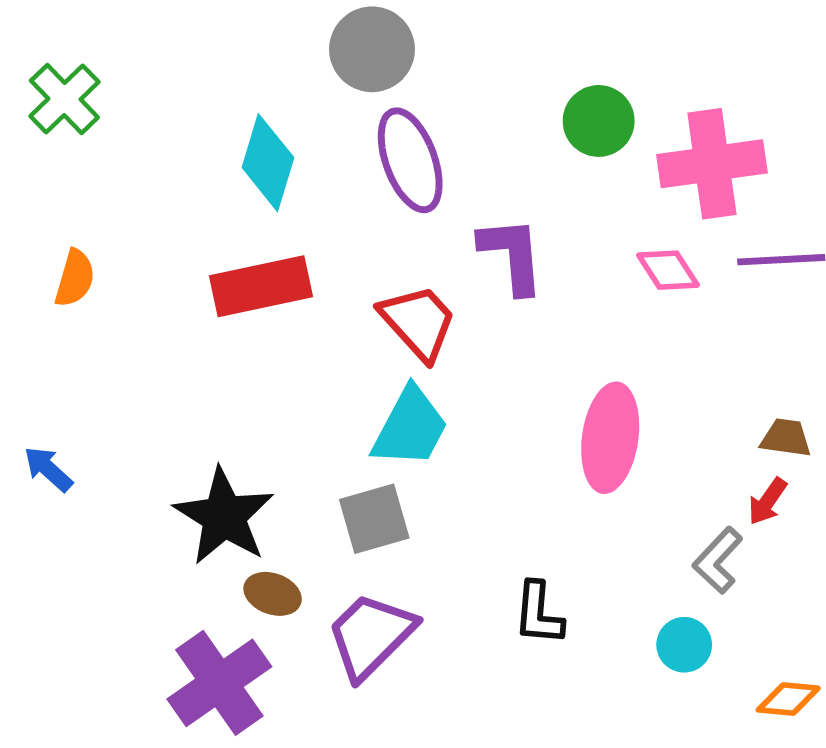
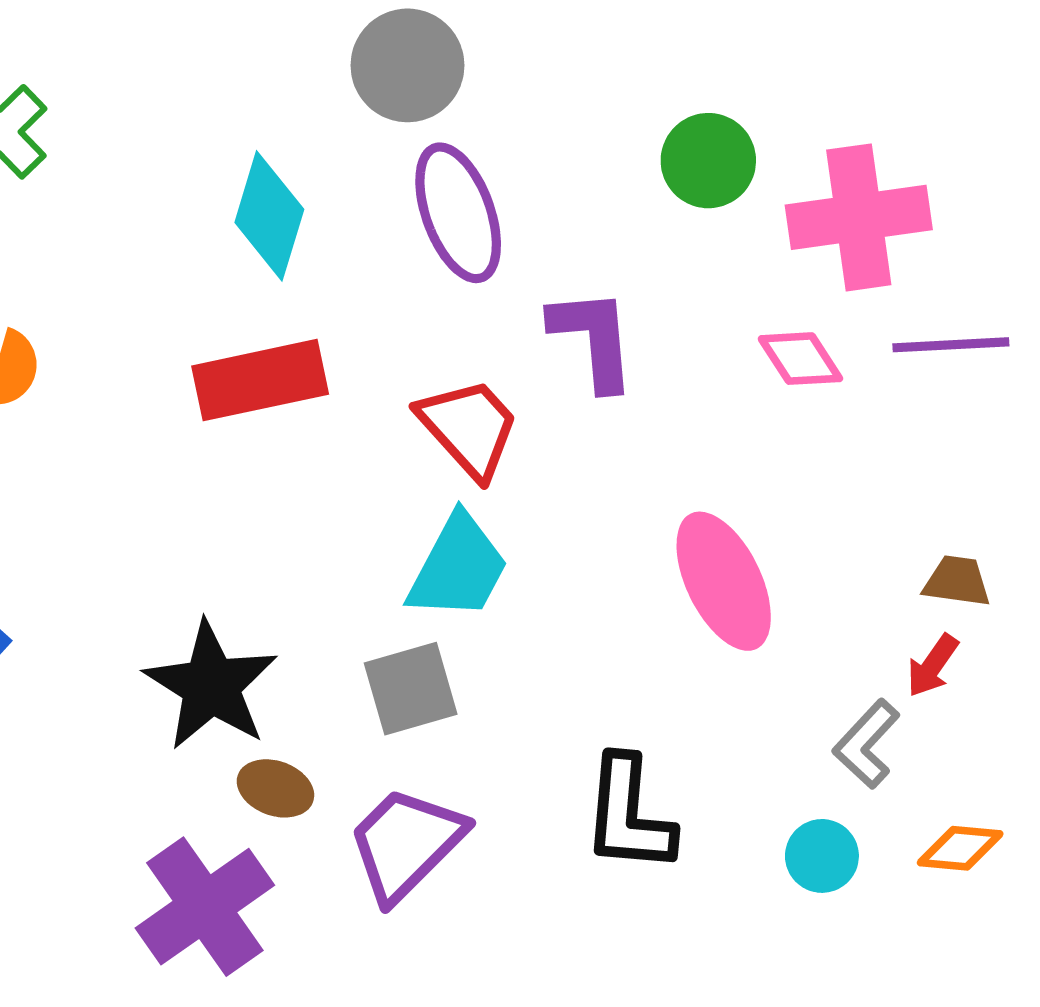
pink ellipse: (610, 438) -> (724, 581), turned -34
black L-shape: (538, 614) -> (629, 815), size x1.4
orange diamond: (788, 699) -> (960, 848), moved

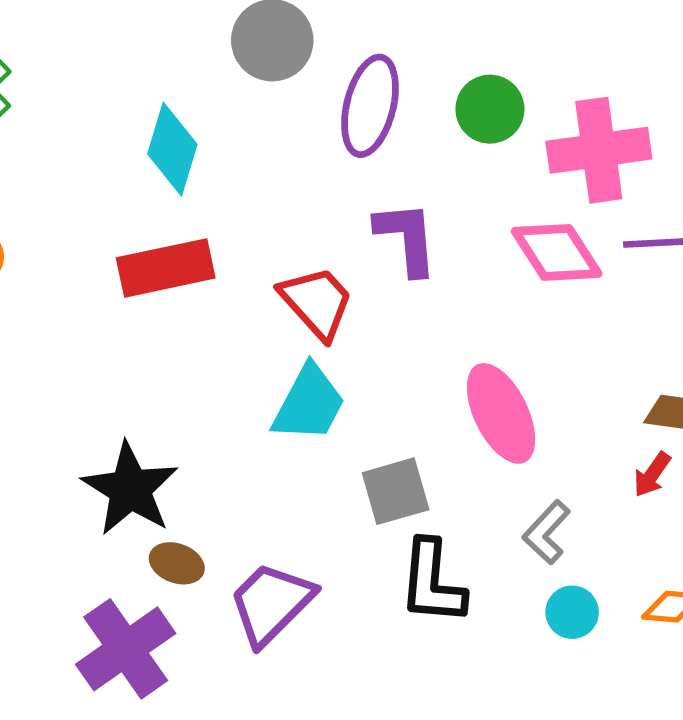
purple ellipse: (458, 213) -> (370, 106), moved, turned 34
pink diamond: (800, 359) -> (557, 252), size x1.5
gray square: (411, 689) -> (396, 491), moved
gray L-shape: (866, 744) -> (547, 532), moved

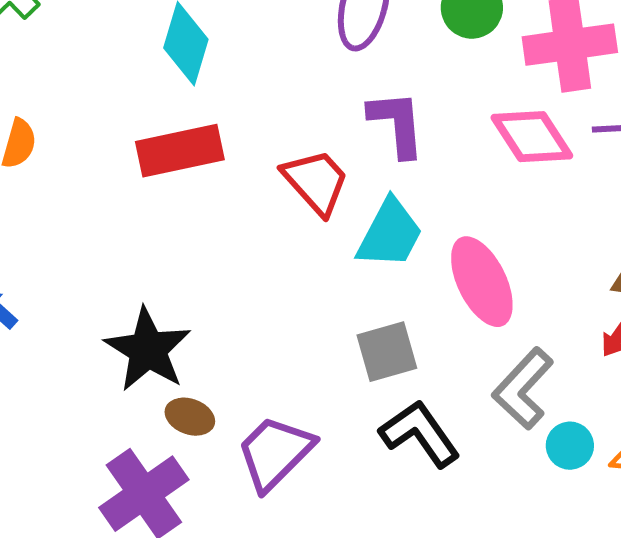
cyan trapezoid: (309, 403) -> (390, 234), moved
gray L-shape: (547, 532) -> (523, 389), size x1.4
black L-shape: (432, 582) -> (420, 434), turned 140
cyan circle: (572, 612) -> (570, 446), moved

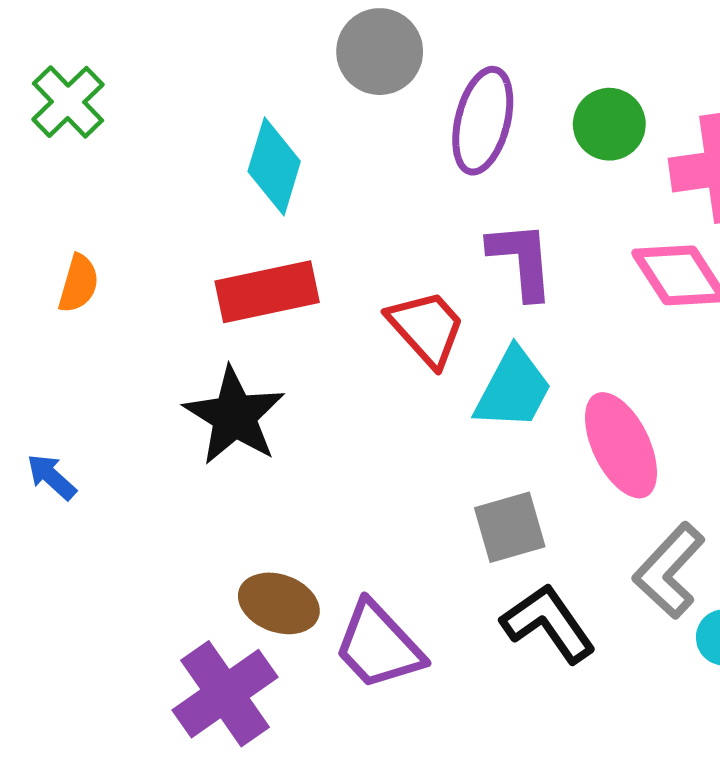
black star: (148, 350) -> (234, 416), moved
brown ellipse: (190, 417) -> (279, 603), size x1.4
purple trapezoid: (275, 453) -> (378, 646), turned -88

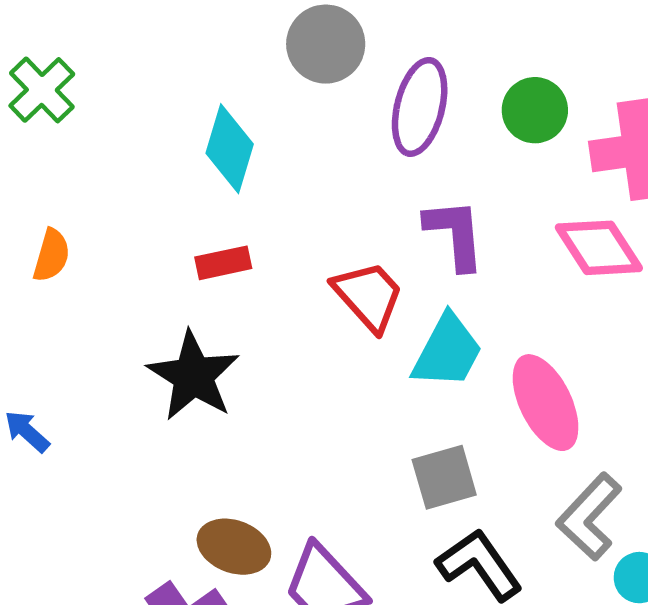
red rectangle: (267, 292) -> (223, 263), size x0.6

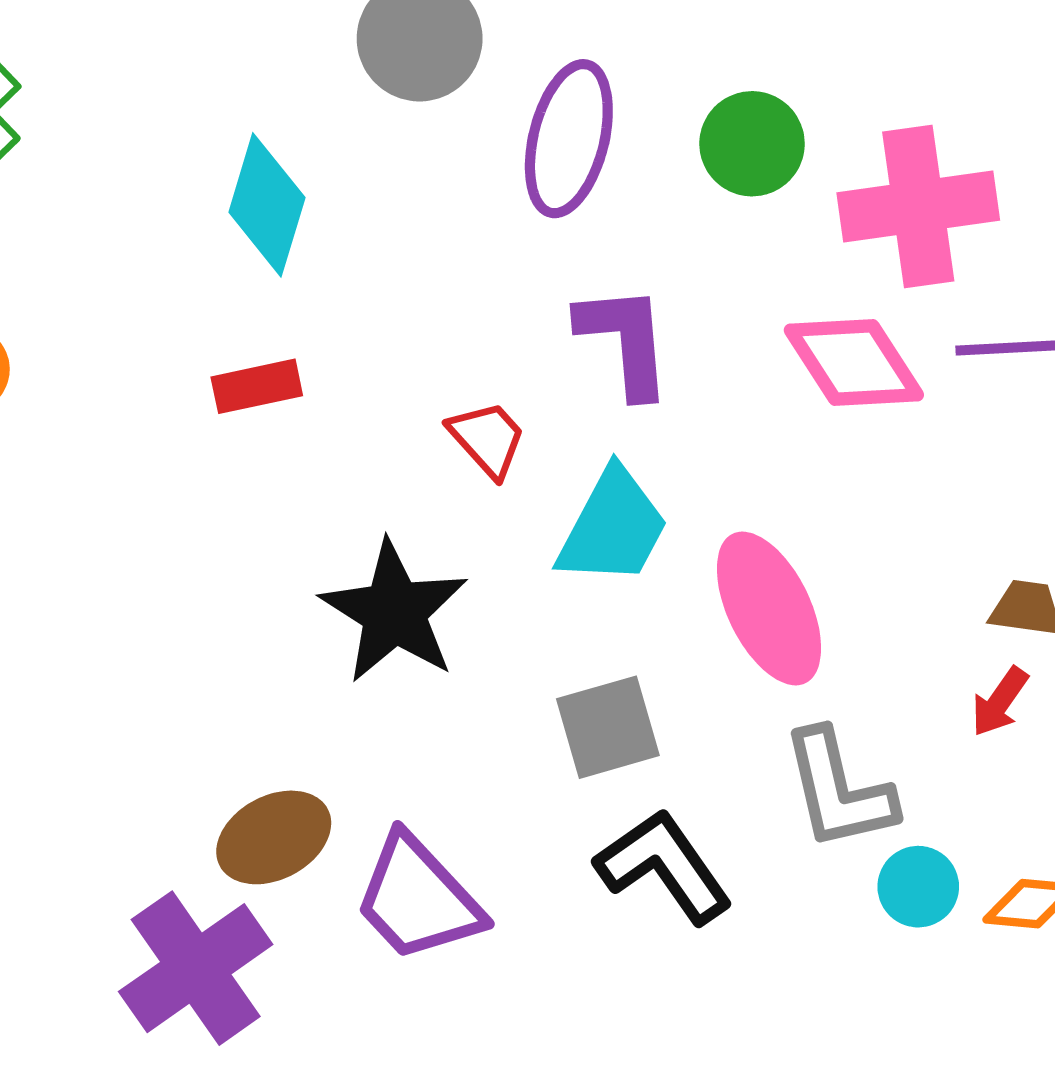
red trapezoid: (368, 296) -> (487, 439), size x0.7
black star: (193, 376) -> (394, 612), moved
gray L-shape: (589, 517) -> (839, 790), turned -56
brown ellipse: (234, 547) -> (274, 837), turned -48

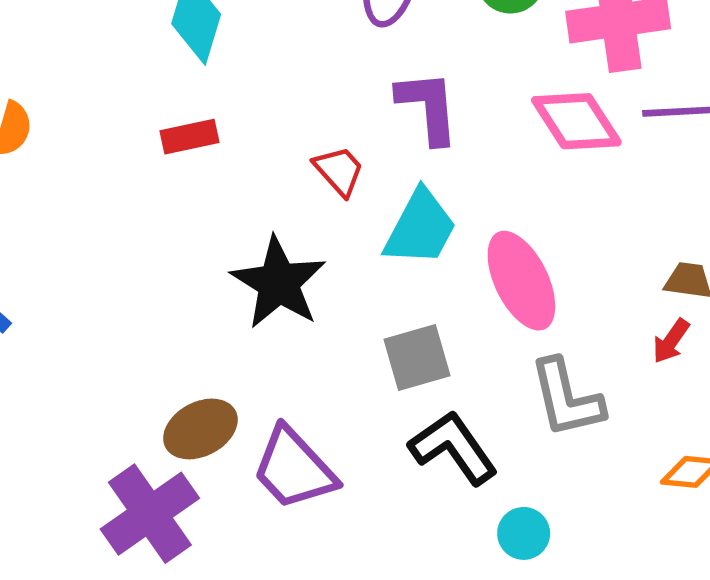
cyan circle: (918, 887) -> (524, 533), moved

